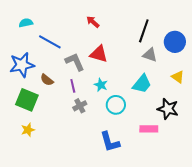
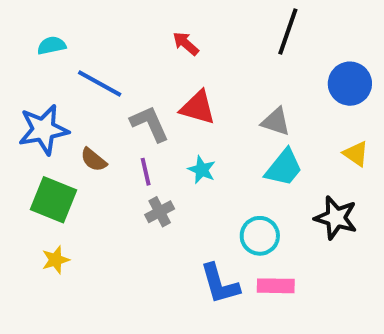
black line: (144, 31) -> (288, 32), moved
gray triangle: (150, 55) -> (276, 122), moved
cyan circle: (116, 105) -> (260, 236), moved
pink rectangle: (149, 129) -> (276, 286), moved

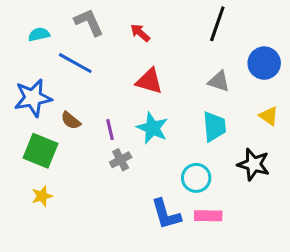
gray triangle: (276, 122) -> (219, 81), moved
gray L-shape: (150, 124) -> (89, 22), moved
cyan trapezoid: (284, 168) -> (214, 127), turned -44
cyan star: (202, 170) -> (152, 128), size x1.5

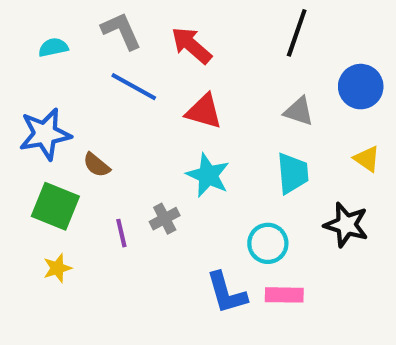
red arrow: (140, 33) -> (192, 45), size x1.5
blue line: (75, 63) -> (134, 87), moved
purple line: (110, 130) -> (121, 233), moved

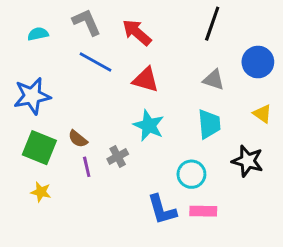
brown semicircle: (97, 165) -> (78, 139), moved
yellow star: (57, 268) -> (41, 192), turned 30

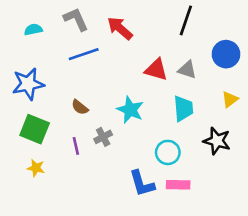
blue line: (96, 62) -> (84, 54), turned -48
red triangle: (146, 80) -> (156, 70), moved
yellow triangle: (262, 114) -> (230, 99), turned 48
brown semicircle: (78, 139) -> (80, 107), moved

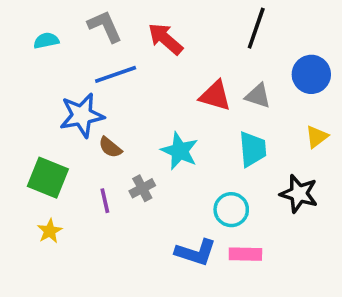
blue star: (28, 84) -> (82, 115), moved
yellow star: (36, 168) -> (50, 231), turned 30
blue L-shape: (142, 183) -> (196, 252), turned -56

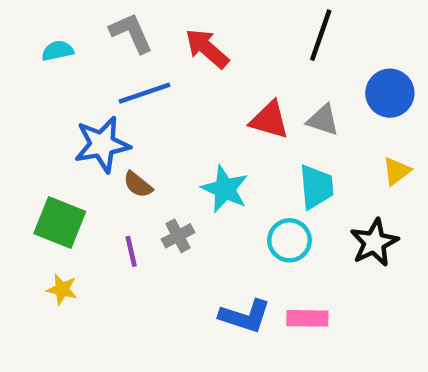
black star: (299, 194) -> (374, 243), turned 30
cyan circle: (231, 210) -> (289, 240), moved
yellow star: (50, 231) -> (62, 289), turned -30

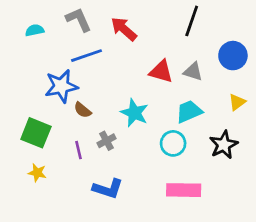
cyan trapezoid: (316, 187) -> (189, 111), turned -108
blue L-shape: (245, 316) -> (108, 189), moved
pink rectangle: (307, 318) -> (184, 190), size x1.4

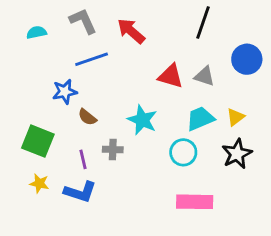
blue star: (61, 86) -> (65, 92), size x0.7
yellow triangle: (237, 102) -> (236, 117), moved
gray cross: (107, 141) -> (113, 150), turned 30
blue L-shape: (108, 189) -> (80, 192), moved

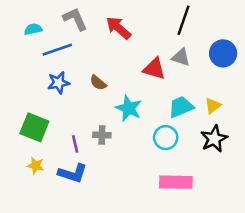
blue line: (92, 59) -> (57, 50), moved
gray triangle: (204, 76) -> (181, 57), moved
brown semicircle: (87, 117) -> (98, 83), moved

